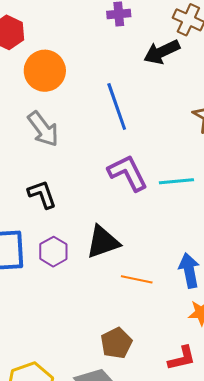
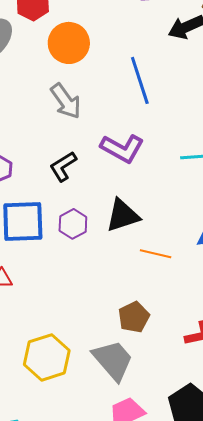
purple L-shape: (128, 173) -> (122, 148), moved, turned 144
black L-shape: (42, 194) -> (63, 166), turned -104

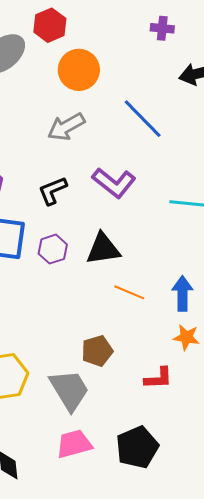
blue line: (140, 80) -> (143, 119), turned -36
gray arrow: (66, 101) -> (66, 127), turned 87

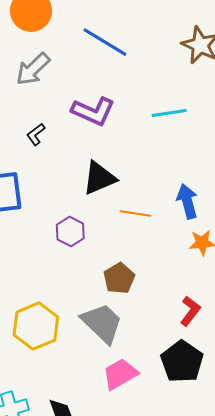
black L-shape: (53, 191) -> (36, 134), size x0.7
purple hexagon: (53, 249) -> (70, 232), moved
red L-shape: (158, 378) -> (190, 311), moved, turned -36

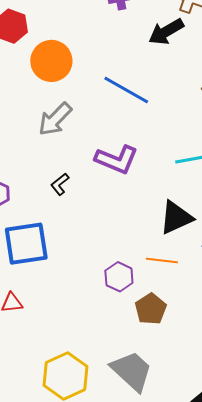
black triangle: (99, 178) -> (176, 218), moved
purple hexagon: (70, 232) -> (119, 277), moved
brown pentagon: (119, 278) -> (151, 309), moved

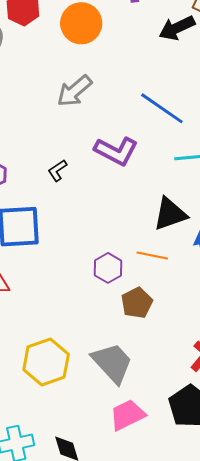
orange circle: (51, 61) -> (81, 23), moved
blue line: (126, 90) -> (162, 108), moved
gray arrow: (55, 119) -> (74, 91), moved

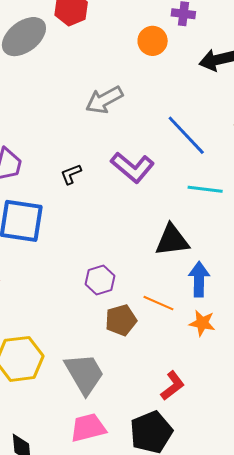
orange circle: (81, 23) -> (153, 41), moved, size x0.7
orange line: (152, 256) -> (158, 303), moved

